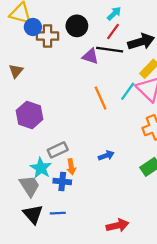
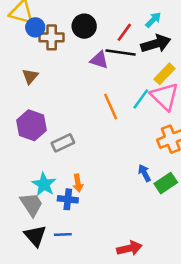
cyan arrow: (114, 13) -> (153, 20), moved
brown triangle: (16, 71) -> (30, 76), moved
gray rectangle: (58, 150) -> (63, 143), moved
blue arrow: (106, 156) -> (144, 173), moved, turned -98

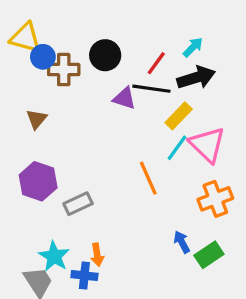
yellow rectangle: (165, 74) -> (179, 116), moved
orange line: (111, 106) -> (148, 178), moved

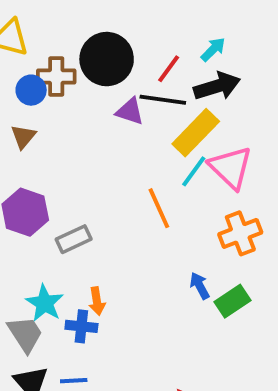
black circle: (105, 55) -> (107, 59), size x1.4
blue circle: (43, 57) -> (31, 90), moved
yellow rectangle: (179, 116) -> (196, 133), size x1.4

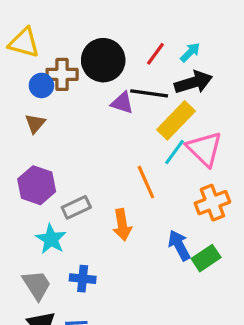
red line: (169, 69) -> (155, 54), moved
blue arrow: (200, 286) -> (179, 245), size x1.4
orange arrow: (97, 301) -> (122, 225), moved, size x1.4
cyan star: (45, 303) -> (51, 239), moved

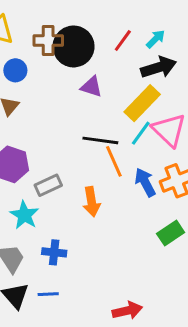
brown cross: (62, 74) -> (48, 41), moved
black line: (149, 93) -> (100, 140), moved
blue arrow: (179, 245) -> (145, 182), moved

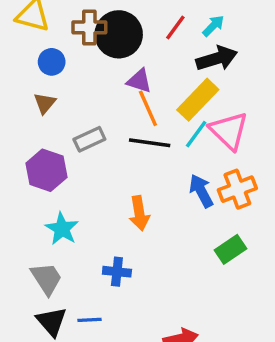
orange line: (114, 161) -> (148, 108), moved
gray rectangle: (48, 185) -> (89, 139), moved
blue cross: (54, 252) -> (117, 272), moved

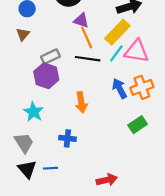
pink triangle: (229, 131) -> (137, 51), turned -35
purple hexagon: (46, 170) -> (46, 76), moved

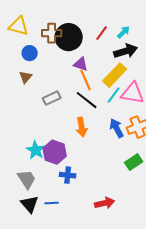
black line: (88, 59) -> (87, 100), turned 30
purple hexagon: (46, 76) -> (55, 152), moved
orange arrow: (81, 102) -> (82, 127), moved
red arrow: (107, 180) -> (105, 203), moved

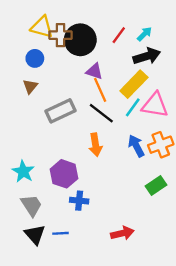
yellow triangle: (19, 26) -> (42, 27), moved
gray rectangle: (52, 98) -> (60, 111), size x1.4
cyan star: (36, 150) -> (23, 171), moved

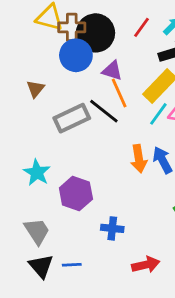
blue circle: (35, 58) -> (76, 55), moved, size x1.5
black line: (101, 113) -> (104, 111), moved
orange arrow: (95, 145) -> (139, 159), moved
cyan star: (23, 171) -> (37, 173), moved
blue cross: (79, 201) -> (112, 228), moved

